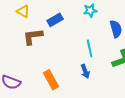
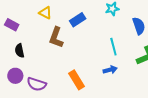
brown L-shape: (33, 37) -> (56, 37), turned -60
blue arrow: (85, 71) -> (110, 70), turned -80

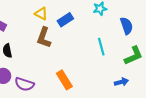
yellow triangle: (45, 13) -> (41, 14), moved
blue arrow: (110, 70) -> (121, 82), moved

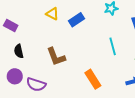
brown L-shape: (44, 38) -> (56, 57), moved, turned -40
orange rectangle: (64, 80) -> (93, 79), moved

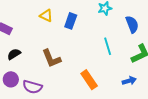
blue rectangle: (77, 20) -> (71, 21), turned -35
black semicircle: (19, 51) -> (14, 54), turned 72

